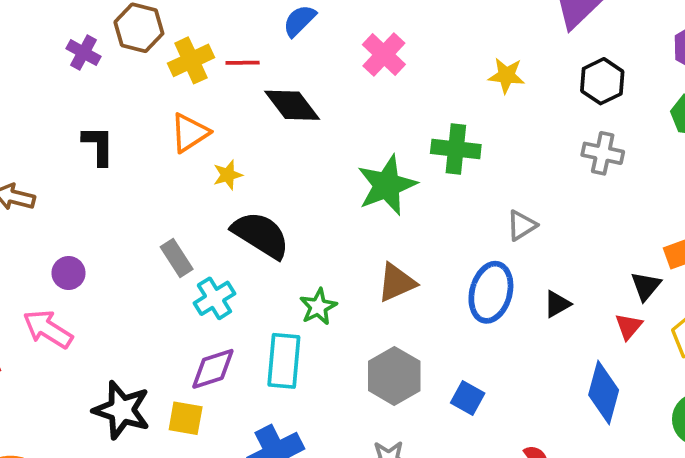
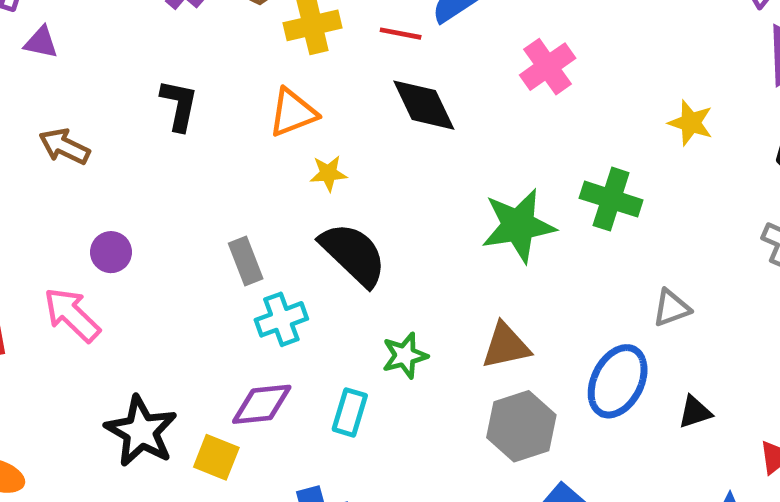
red line: (243, 63) -> (401, 34), moved
cyan rectangle: (284, 361) -> (350, 412), size x0.7
gray hexagon: (394, 376) -> (521, 426), moved

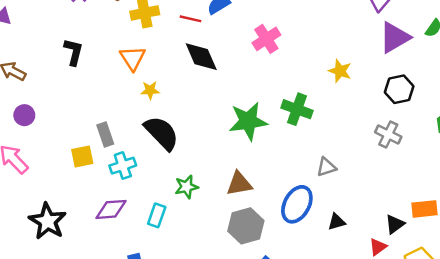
orange triangle: (293, 113) -> (133, 58), turned -44
purple circle: (111, 252) -> (24, 115), moved
yellow square: (216, 457) -> (82, 157), moved, turned -35

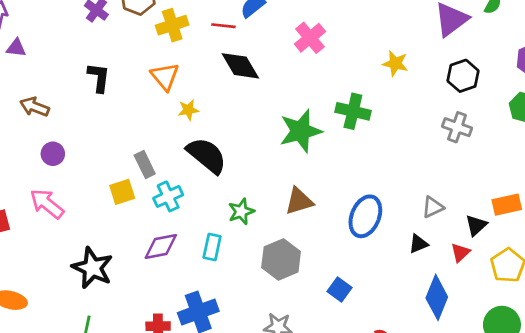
gray triangle: (326, 167) -> (433, 207), moved
black triangle: (337, 222) -> (418, 244), moved
gray hexagon: (246, 226) -> (281, 259), moved

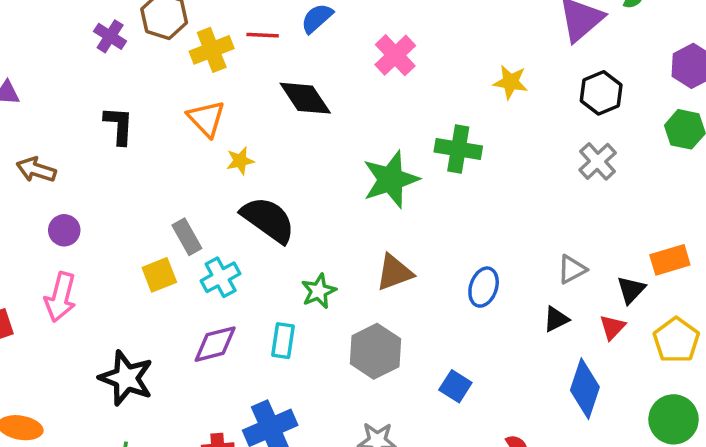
red line: (223, 26) -> (263, 35), moved
gray cross: (457, 127) -> (598, 161), turned 32
pink arrow: (47, 204) -> (61, 297), turned -111
blue ellipse: (365, 216) -> (484, 287), size x0.7

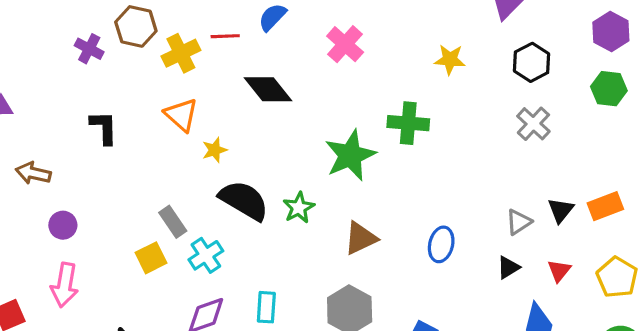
black triangle: (631, 290) -> (561, 210), moved
green star: (319, 291) -> (299, 208), moved

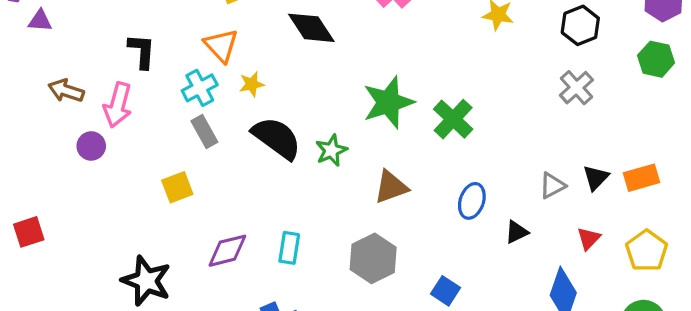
green cross: (408, 123) -> (453, 119), moved, turned 33
gray rectangle: (173, 222) -> (204, 132), moved
cyan cross: (206, 255) -> (200, 88), moved
black triangle: (508, 268) -> (516, 232), moved
pink arrow: (65, 285) -> (118, 105), moved

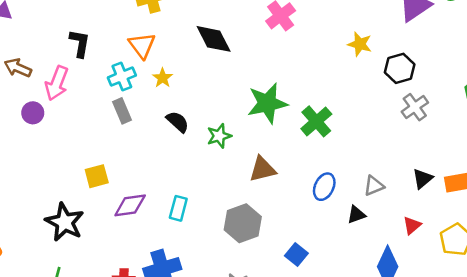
black hexagon: (580, 25) -> (400, 68), moved
yellow star: (252, 84) -> (163, 78), turned -30
black semicircle: (277, 138) -> (178, 122), size x0.6
gray triangle: (552, 186) -> (374, 186), moved
yellow square: (177, 187) -> (97, 176), moved

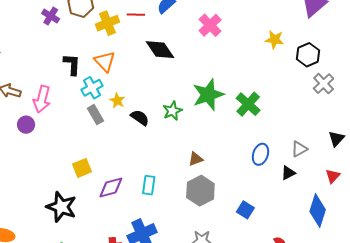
black L-shape: (80, 43) -> (72, 64), moved
yellow star: (163, 78) -> (117, 101), moved
green star: (219, 136) -> (172, 111), moved
brown triangle: (262, 169) -> (196, 159), moved, size x0.7

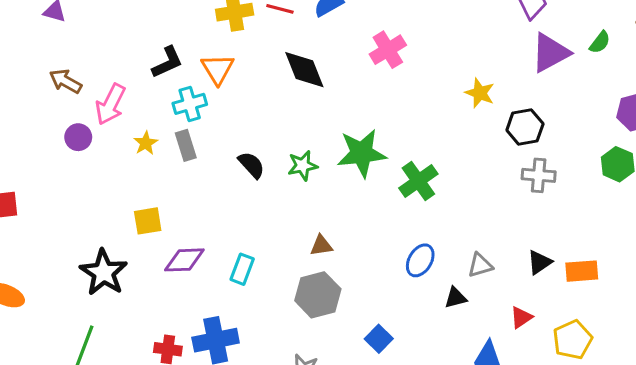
black L-shape: (72, 64) -> (167, 62), turned 50
gray cross: (324, 84) -> (539, 175), turned 35
yellow star: (117, 101) -> (146, 143), moved

